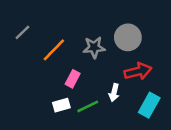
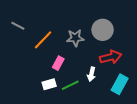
gray line: (22, 32) -> (18, 26), turned 72

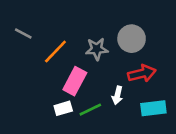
pink rectangle: (58, 63) -> (75, 81), size x1.5
cyan rectangle: (120, 84) -> (153, 108), turned 54

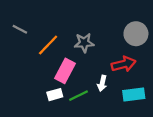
gray circle: (132, 39) -> (136, 34), moved

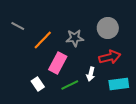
gray circle: (136, 34) -> (108, 28), moved
white rectangle: (55, 95) -> (38, 84), moved, turned 72

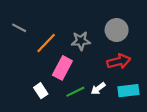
white arrow: (91, 74) -> (98, 88), moved, turned 40

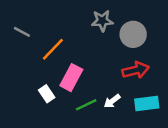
gray star: (81, 41) -> (102, 21), moved
white rectangle: (41, 91) -> (47, 94), moved

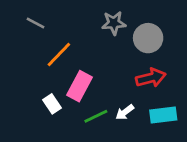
gray line: (22, 32) -> (36, 23), moved

